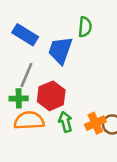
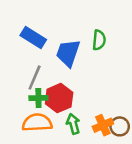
green semicircle: (85, 27) -> (99, 40), moved
green cross: (19, 98) -> (38, 98), moved

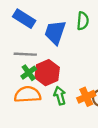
gray line: (35, 77) -> (25, 54), turned 70
green cross: (38, 98) -> (29, 73), turned -35

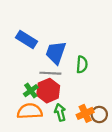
green semicircle: (83, 21) -> (82, 64), moved
gray line: (25, 54) -> (50, 73), moved

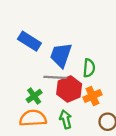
red hexagon: (48, 91) -> (69, 89), moved
orange cross: (85, 113) -> (92, 96), moved

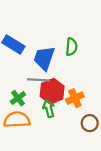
green semicircle: (89, 68) -> (71, 47), moved
green arrow: (66, 119) -> (49, 108), moved

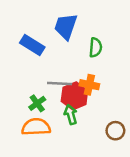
blue trapezoid: (44, 58) -> (66, 26), moved
orange cross: (75, 98) -> (89, 85), moved, turned 36

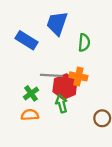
orange semicircle: (36, 127) -> (30, 115), size x0.7

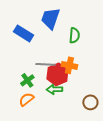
green arrow: (62, 104) -> (54, 89), turned -77
orange semicircle: (30, 115) -> (26, 99), turned -35

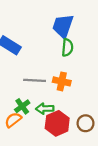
blue trapezoid: (50, 18) -> (63, 26), moved
red hexagon: (57, 74) -> (57, 123), moved
green cross: (27, 80) -> (22, 106), moved

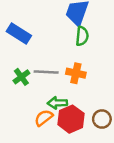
green cross: (22, 106) -> (21, 77), moved
orange semicircle: (13, 120) -> (44, 118), moved

